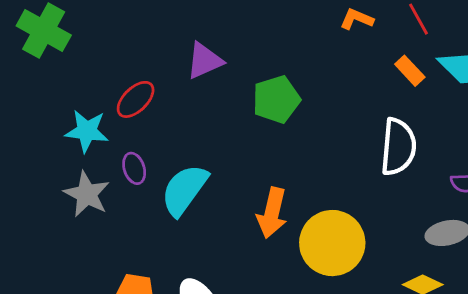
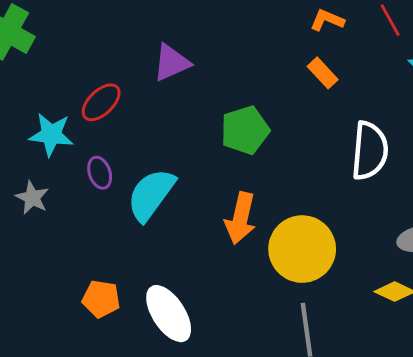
orange rectangle: (410, 71) -> (323, 73), moved
green pentagon: (276, 99) -> (245, 130), moved
gray star: (87, 194) -> (32, 198), moved, size x0.7

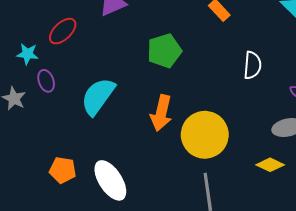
cyan star: (51, 135) -> (27, 54), size x0.7
white semicircle: (370, 151) -> (252, 65), size x0.7
purple ellipse: (100, 173) -> (46, 81), moved

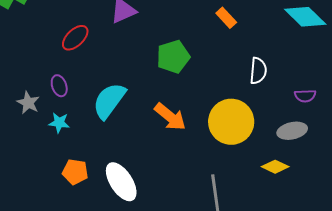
cyan star: (27, 54) -> (59, 123), moved
orange arrow: (161, 113) -> (170, 117), turned -64
yellow circle: (205, 135) -> (231, 122), moved

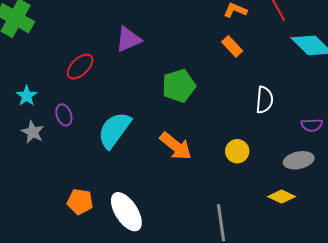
yellow circle: (231, 122) -> (237, 151), size x0.5
cyan star: (59, 123) -> (27, 96), moved, turned 30

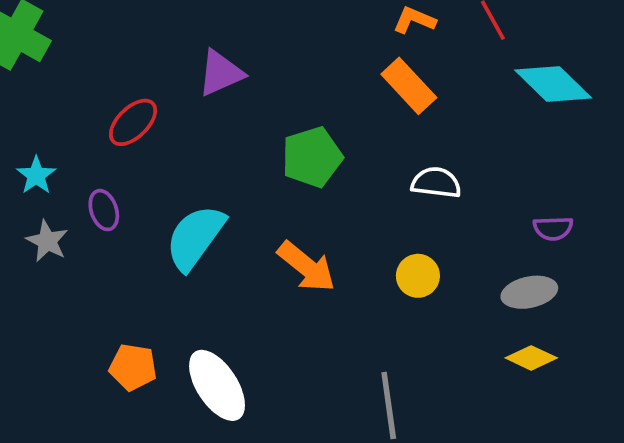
orange rectangle: (232, 46) -> (409, 86), size x1.4
white semicircle: (264, 100) -> (436, 183), moved, turned -88
yellow diamond: (282, 197) -> (531, 358), moved

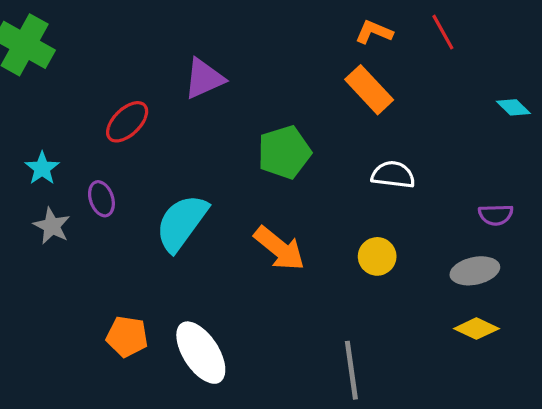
cyan diamond: (553, 84) -> (513, 107), moved, size x0.5

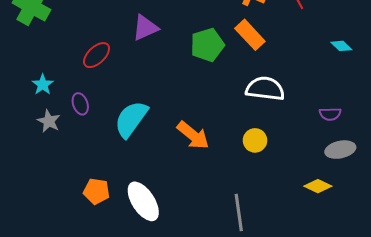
green pentagon: (284, 152) -> (207, 45), moved
white semicircle: (393, 175) -> (265, 89), size x1.4
gray ellipse: (475, 271) -> (340, 150), moved

